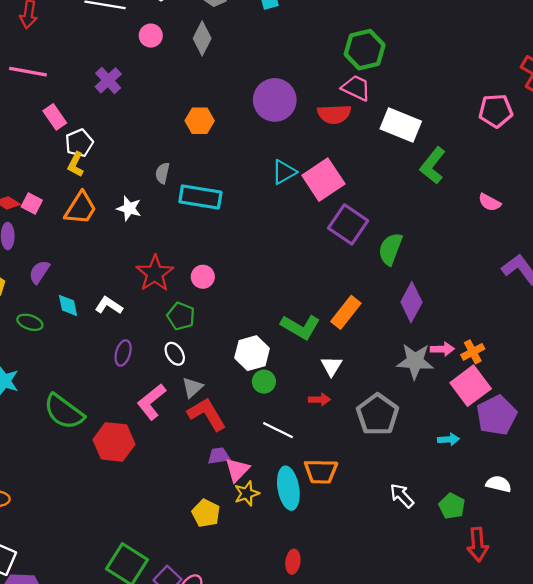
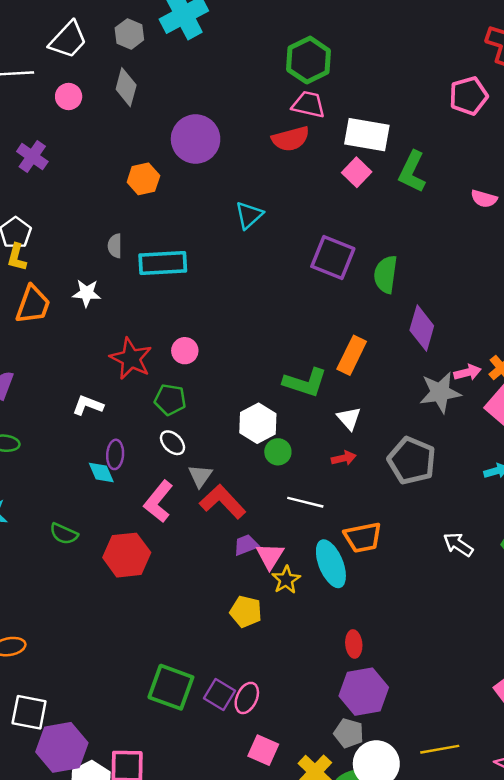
purple circle: (275, 100) -> (196, 139), moved
pink square: (323, 180) -> (357, 172), moved, size x0.6
cyan diamond: (68, 305) -> (101, 472), moved
green semicircle: (64, 412) -> (64, 534), size x0.6

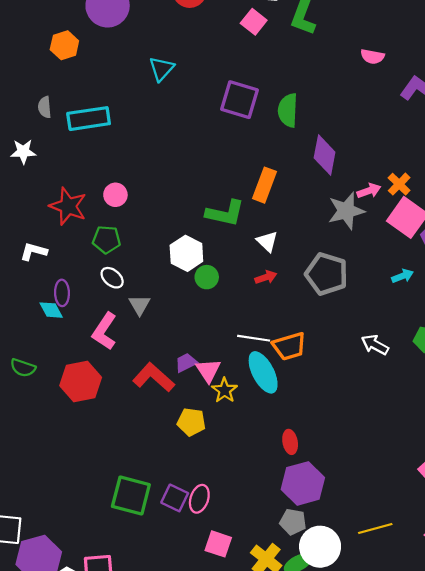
pink semicircle: (484, 199) -> (372, 57), moved
red L-shape: (223, 502) -> (154, 377), moved
white line: (305, 502) -> (254, 338), moved

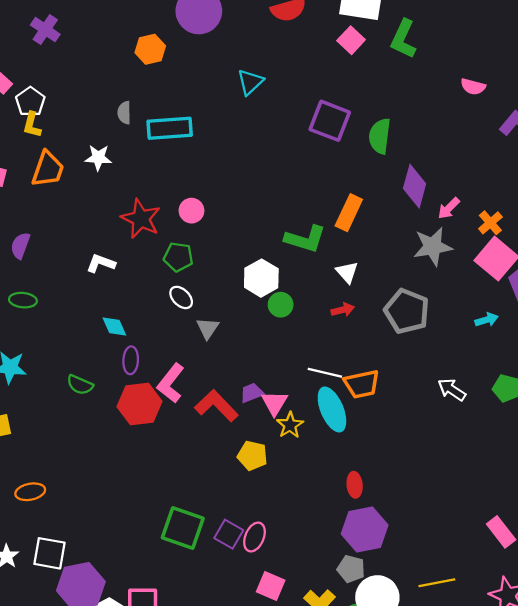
pink arrow: (369, 191) -> (449, 208), moved, turned 150
purple ellipse: (62, 293) -> (131, 360), moved
pink L-shape: (104, 331) -> (171, 383), moved

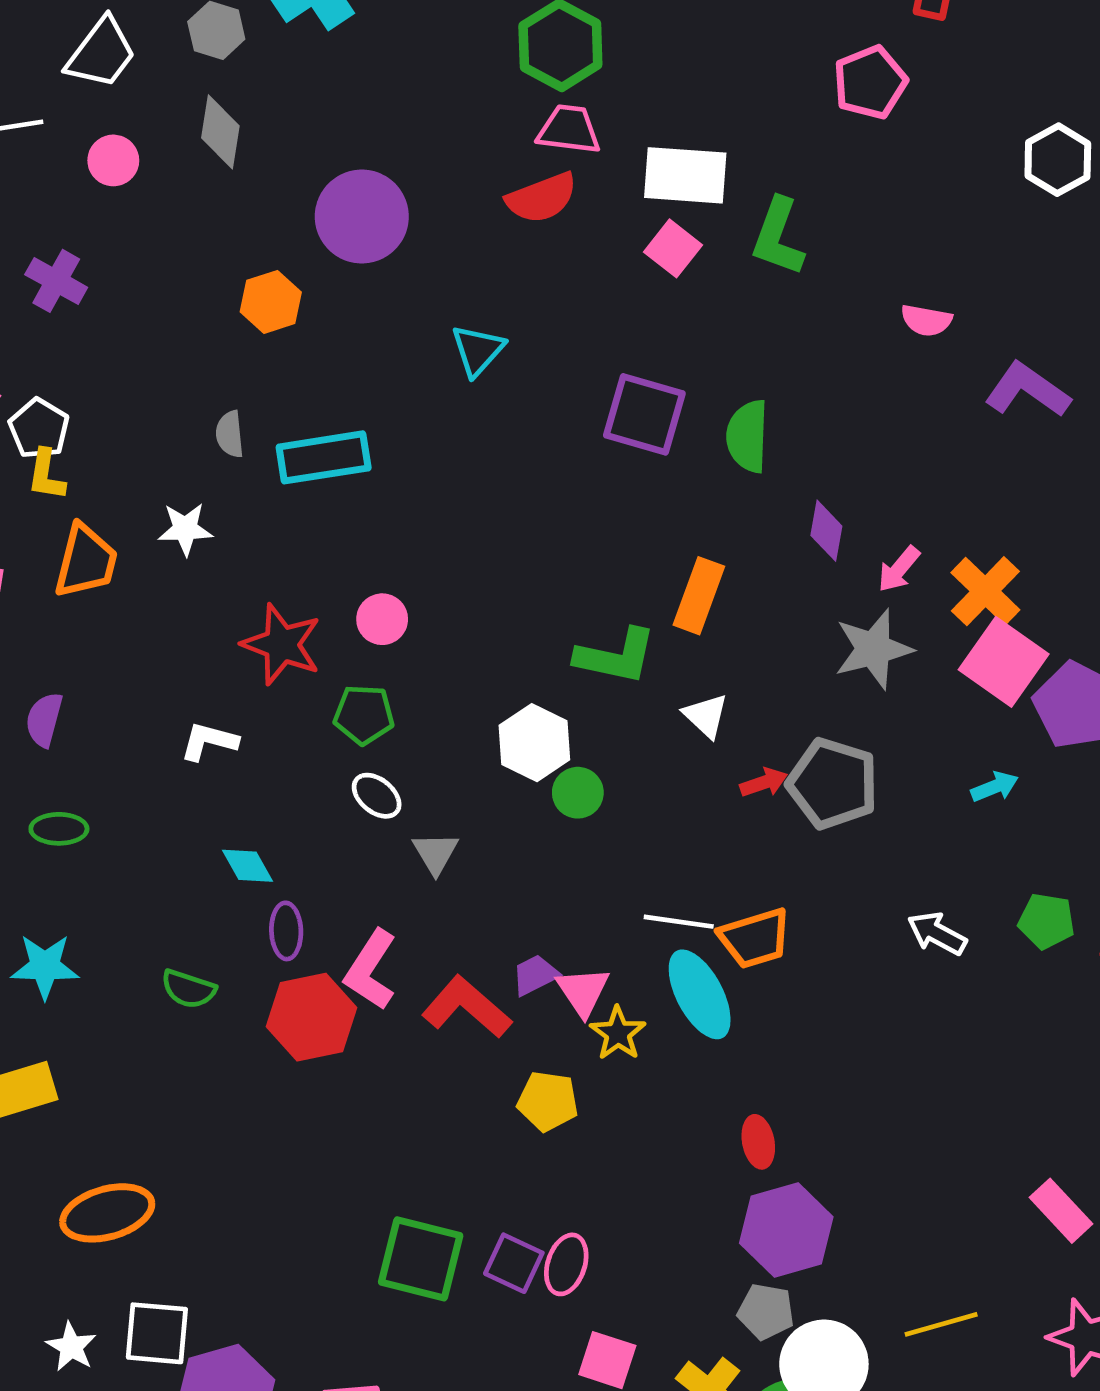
purple diamond: (415, 186) -> (826, 531), size x0.7
orange cross: (490, 223) -> (985, 591), size x1.4
red arrow: (343, 310) -> (764, 783), moved
orange ellipse: (30, 492) -> (107, 1213), size x1.5

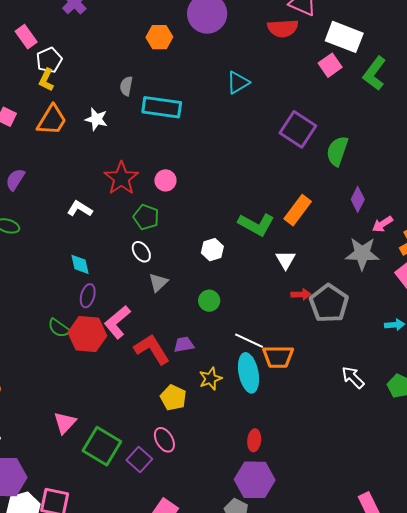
white hexagon: (534, 743) -> (212, 250), size x0.7
green circle: (578, 793) -> (209, 301), moved
green semicircle: (188, 989) -> (59, 328), moved
pink triangle: (583, 991) -> (65, 423), moved
pink ellipse: (566, 1264) -> (164, 440), moved, turned -65

